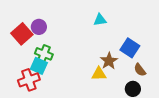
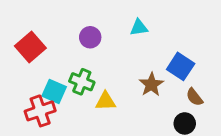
purple circle: (39, 27) -> (90, 37), moved
green cross: (44, 54) -> (82, 82), moved
yellow triangle: (99, 74) -> (105, 101), moved

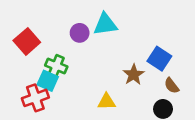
cyan triangle: (139, 28) -> (105, 24), moved, size x1.5
green cross: (82, 82) -> (56, 66), moved
yellow triangle: (105, 101) -> (107, 102), moved

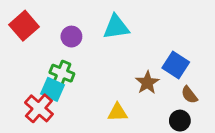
purple circle: (80, 33) -> (71, 37), moved
red square: (27, 41) -> (24, 26), moved
red cross: (35, 98) -> (39, 108), turned -30

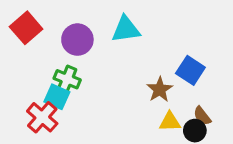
purple circle: (71, 37) -> (77, 40), size x1.4
brown semicircle: (189, 95) -> (202, 116), moved
yellow triangle: (118, 112) -> (170, 122), moved

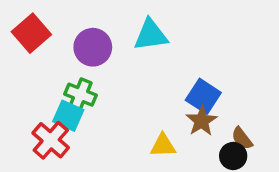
blue square: (190, 70) -> (203, 96), moved
brown star: (160, 89) -> (202, 121), moved
yellow triangle: (170, 122) -> (163, 145), moved

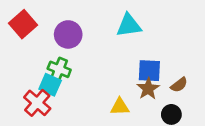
cyan triangle: (151, 35) -> (129, 25), moved
blue square: (203, 96) -> (149, 71), turned -30
brown semicircle: (242, 138) -> (179, 85), moved, turned -90

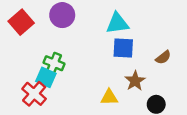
purple circle: (68, 34) -> (62, 15), moved
blue square: (149, 71) -> (123, 48), moved
brown semicircle: (179, 85) -> (163, 57), moved

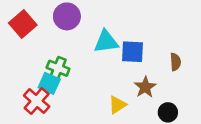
cyan triangle: (117, 23) -> (106, 42), moved
brown semicircle: (163, 57) -> (175, 62), turned -56
yellow triangle: (109, 97) -> (117, 105), turned -30

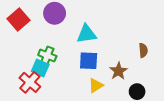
blue square: (133, 52) -> (89, 61), moved

